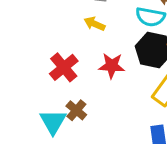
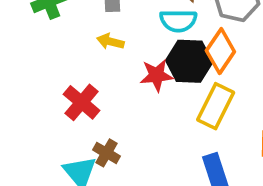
red star: (112, 66) -> (157, 75), moved

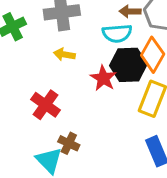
red star: (157, 75) -> (103, 78), turned -30

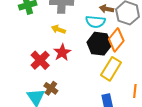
red star: (103, 78) -> (62, 52), moved

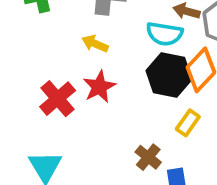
yellow rectangle: (111, 69) -> (188, 123), size x0.6
brown cross: (51, 88) -> (148, 157), moved

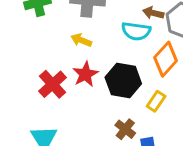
black hexagon: (169, 75) -> (123, 81), moved

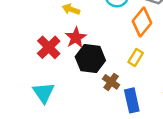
black hexagon: (123, 81) -> (90, 59), moved

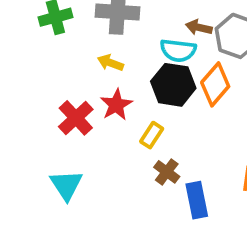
yellow rectangle: (136, 58) -> (152, 135), moved
black hexagon: (90, 59) -> (173, 85), moved

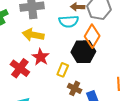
yellow arrow: (110, 63) -> (33, 35), size x1.5
black hexagon: (173, 85) -> (83, 52), moved

